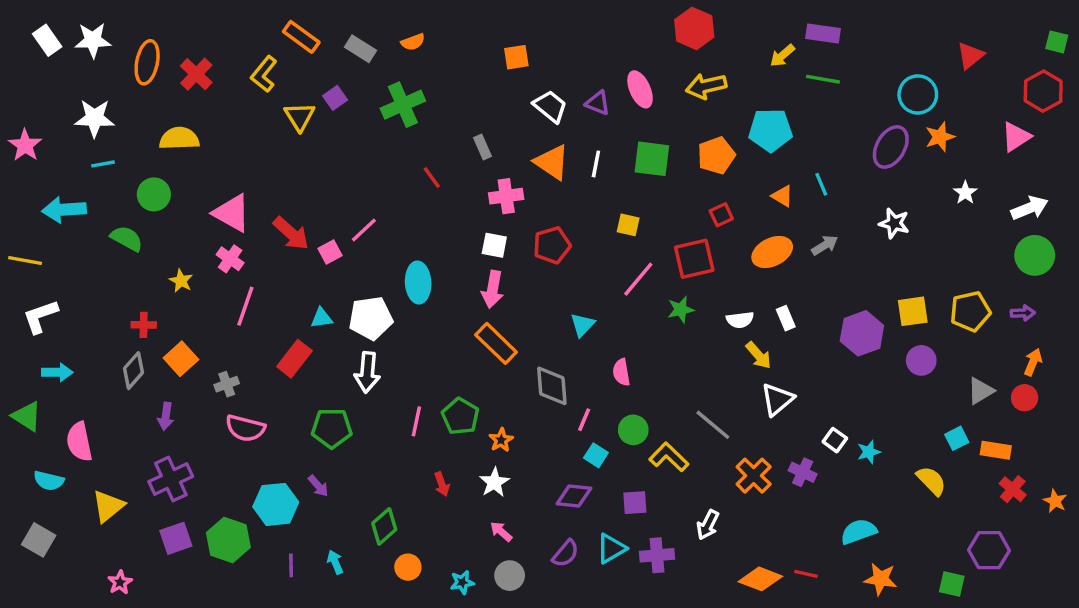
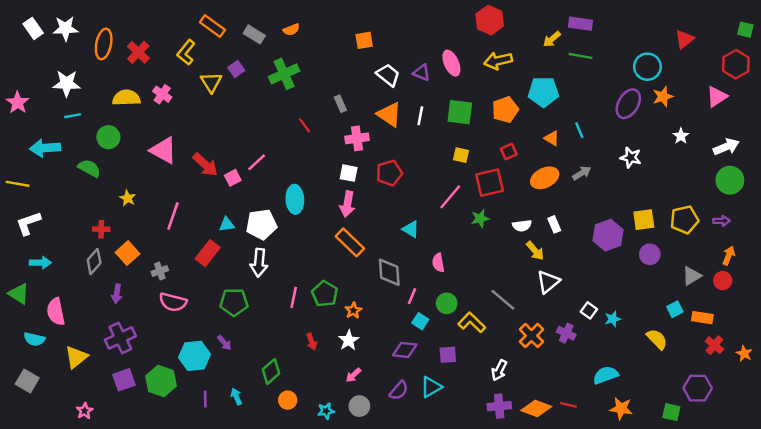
yellow square: (628, 225) -> (461, 155), moved
pink cross: (230, 259) -> (162, 94), moved
cyan triangle: (582, 325) -> (411, 229), turned -42
pink arrow: (501, 532) -> (353, 375), turned -84
purple cross: (657, 555) -> (499, 406), moved

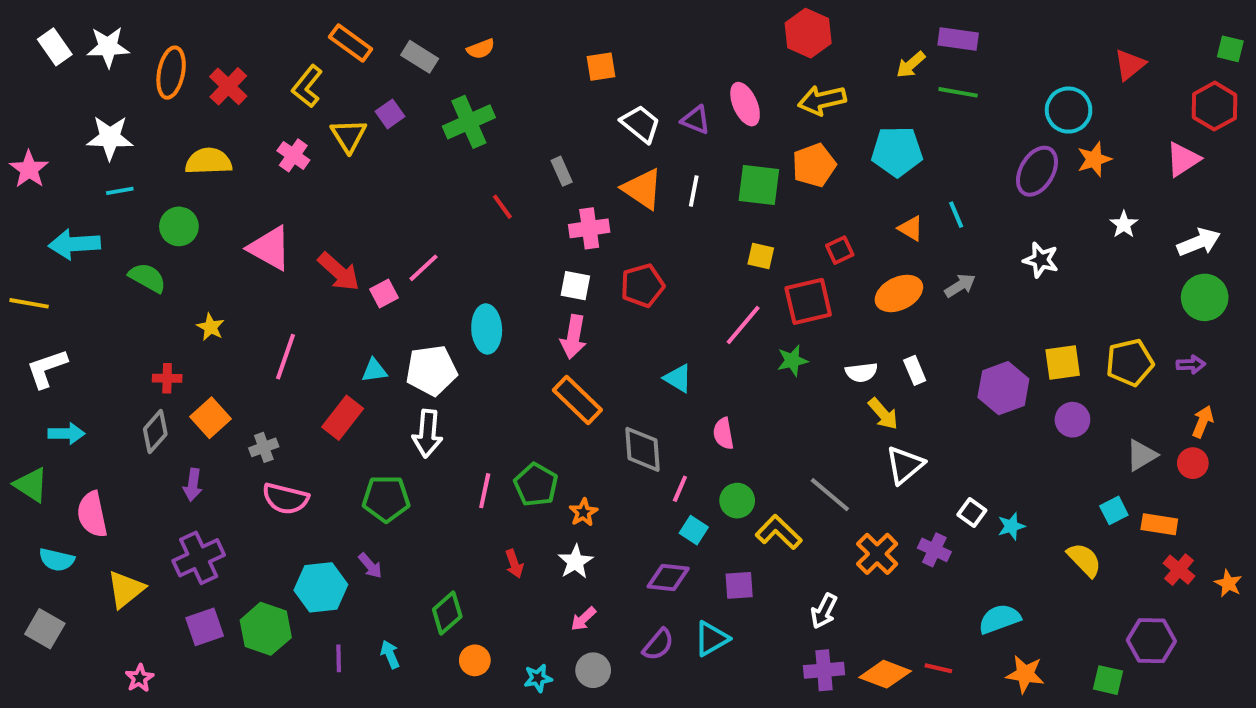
pink cross: (162, 94) -> (293, 155), moved
orange pentagon: (505, 110) -> (814, 165), moved

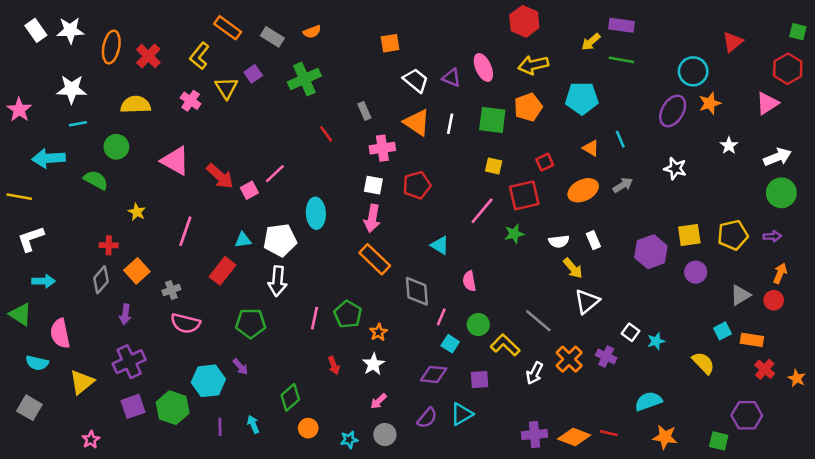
white arrow: (824, 611) -> (535, 373), moved

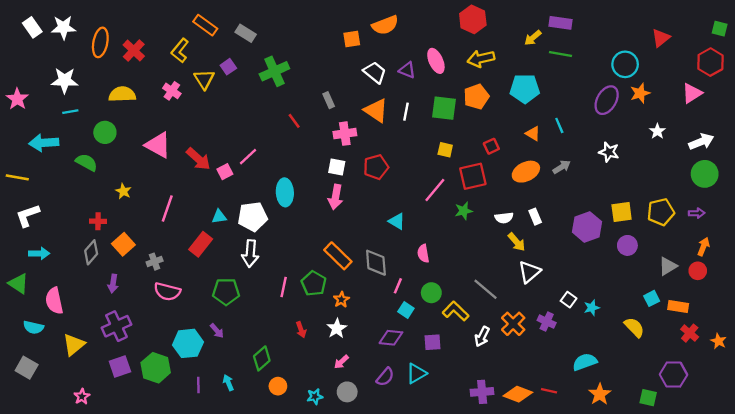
orange semicircle: (312, 32) -> (385, 25), moved, size x1.6
orange rectangle: (375, 259) -> (338, 256), moved
orange star: (665, 437) -> (600, 394), turned 30

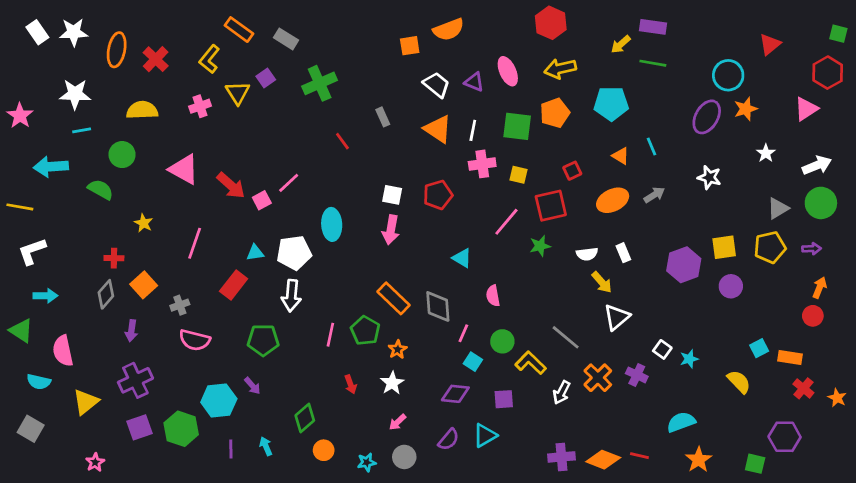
pink cross: (172, 91) -> (200, 106), turned 36
pink cross: (345, 134) -> (482, 164), moved
gray triangle: (668, 266) -> (778, 208), moved

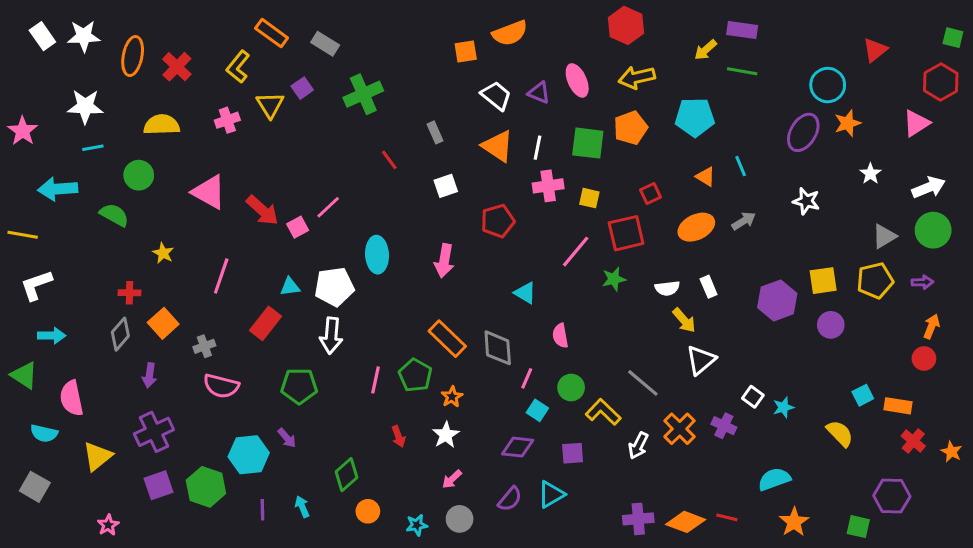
white square: (392, 195) -> (446, 186), moved, turned -30

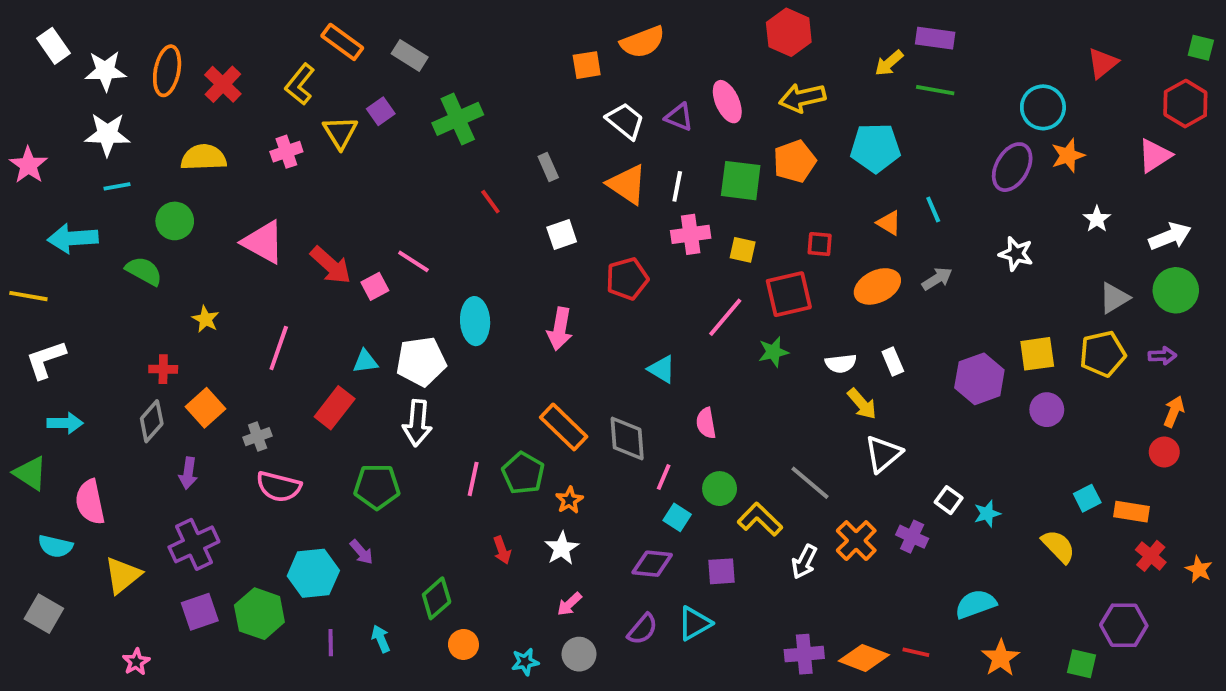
white star: (84, 36) -> (105, 71), moved
red square: (650, 194) -> (820, 244), turned 30
pink line: (328, 207) -> (413, 261), turned 76

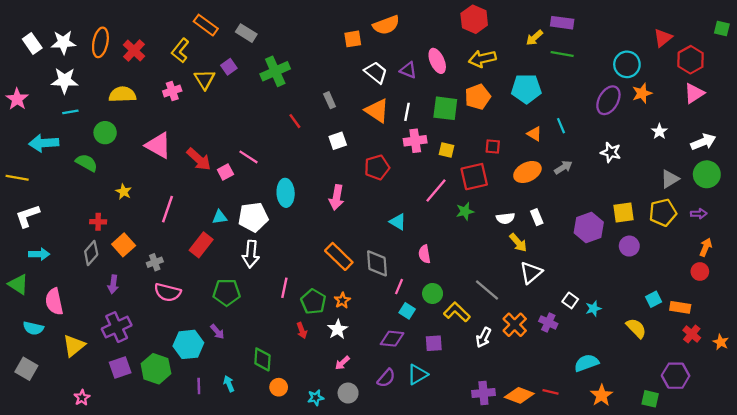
white rectangle: (53, 46) -> (32, 44), moved
red hexagon: (1185, 104) -> (691, 60), moved
green pentagon: (523, 473) -> (313, 302), moved
green diamond: (437, 598) -> (262, 359), turned -45

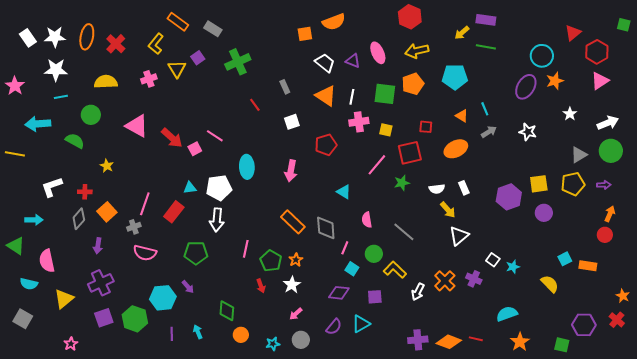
gray arrow: (563, 167) -> (489, 132), moved
pink line: (168, 209) -> (145, 204), moved
white L-shape: (28, 216) -> (52, 187), moved
gray line: (487, 290) -> (404, 232), moved
red cross: (692, 334) -> (617, 320), moved

